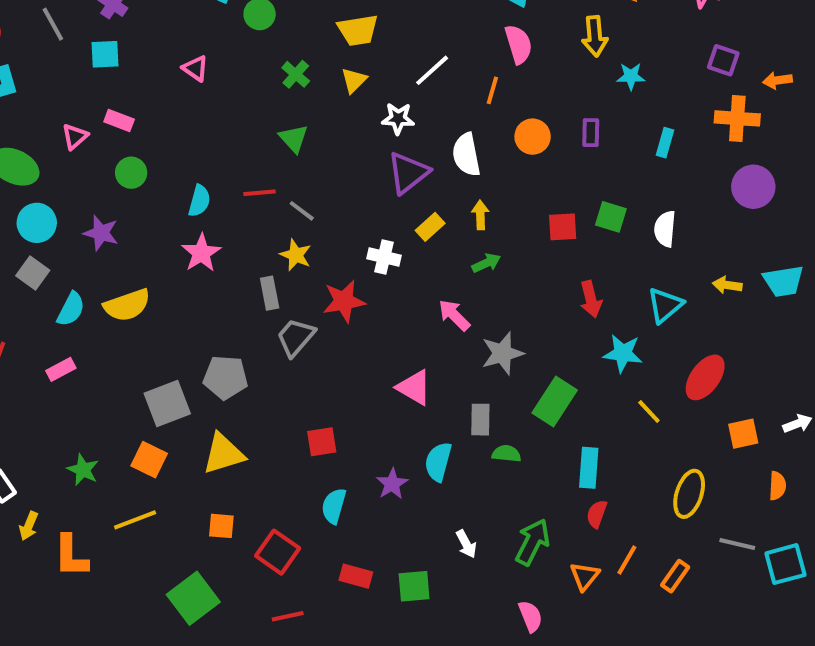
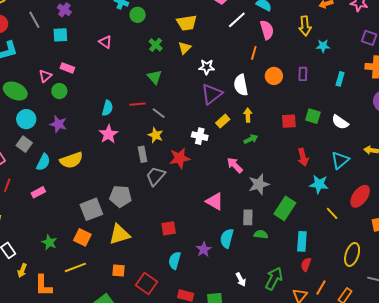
white line: (432, 70) -> (237, 20), moved
green circle: (131, 173) -> (59, 91), moved
white semicircle: (665, 229) -> (340, 122), turned -60

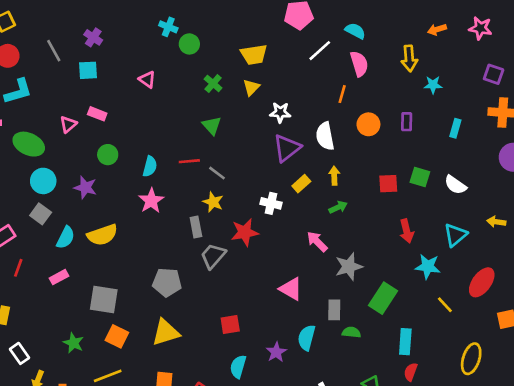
green circle: (59, 91) -> (108, 155), moved
gray square: (91, 209) -> (104, 299), moved, turned 30

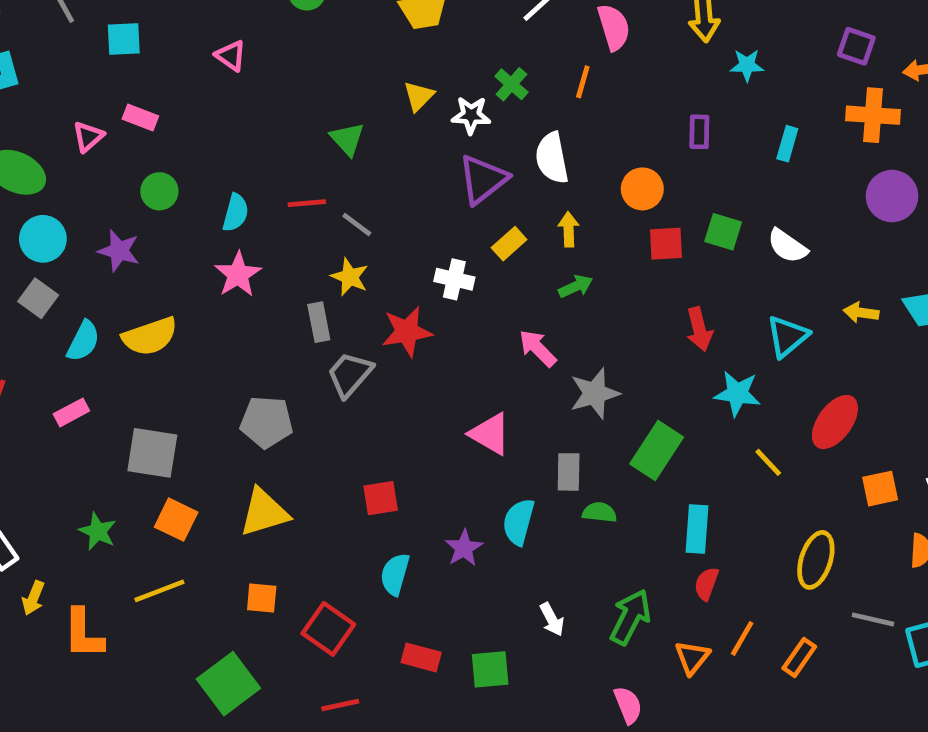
green cross: (213, 83) -> (511, 84), moved
yellow triangle: (251, 87) -> (419, 96), moved
orange circle: (368, 124) -> (642, 189), moved

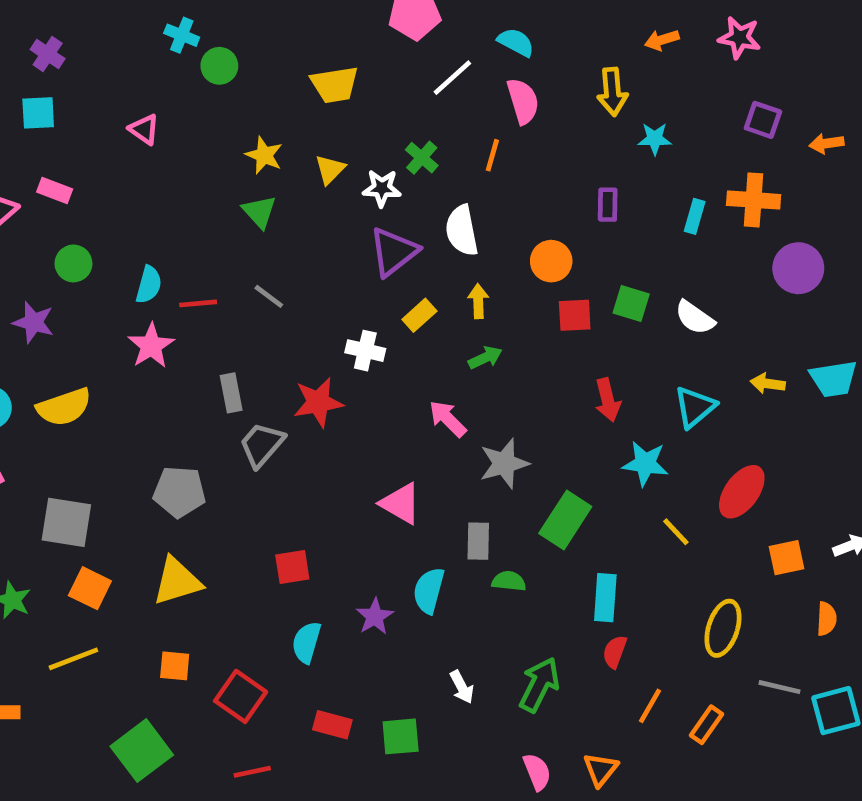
orange cross: (873, 115) -> (754, 200), moved
red line: (307, 203) -> (198, 303), moved
yellow star: (350, 277) -> (264, 155), moved
orange triangle: (692, 657) -> (601, 769), moved

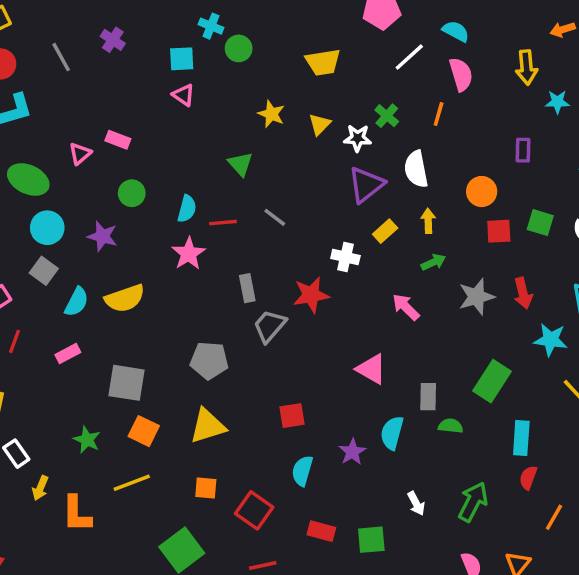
cyan square: (38, 113) -> (182, 59), moved
green triangle: (259, 212) -> (240, 164), moved
gray star: (504, 463) -> (476, 297), moved

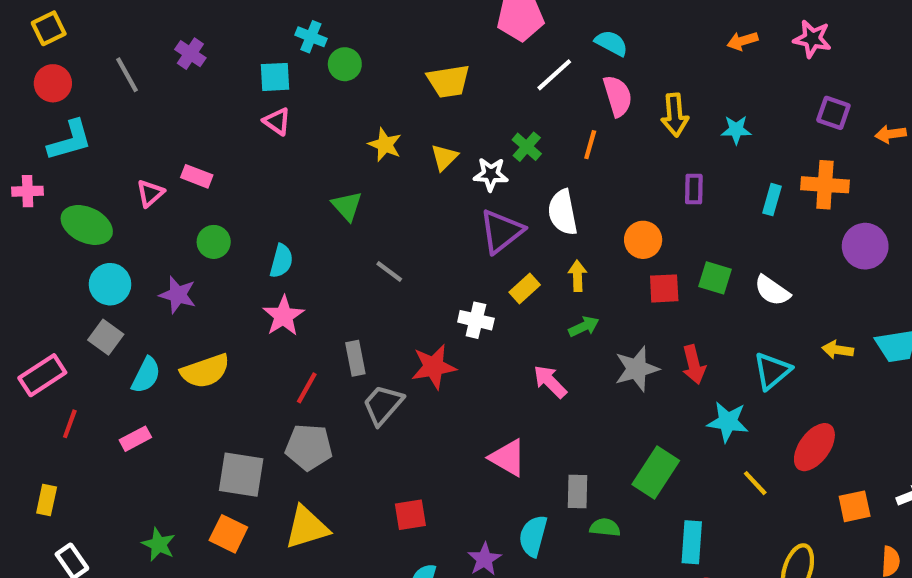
yellow arrow: (526, 67) -> (675, 115), moved
red line: (223, 223) -> (307, 388), moved, turned -56
gray square: (127, 383) -> (241, 475), moved

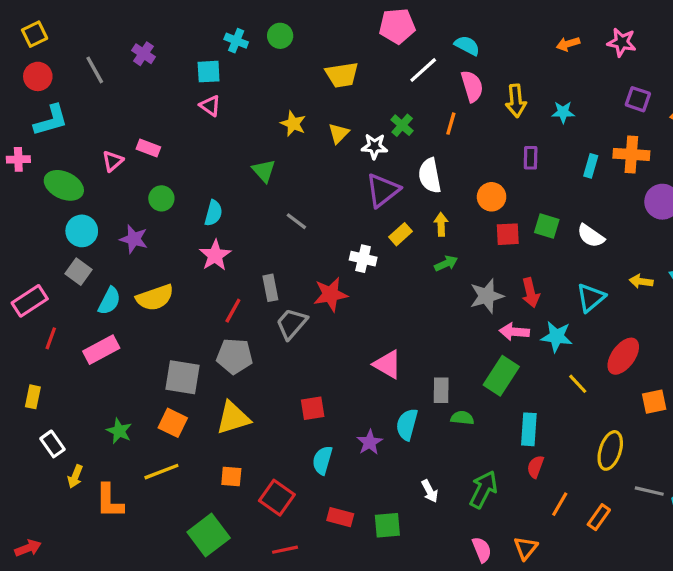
green circle: (345, 64) -> (280, 36), moved
pink arrow: (550, 382) -> (514, 332), moved, turned -40
pink rectangle: (135, 439) -> (101, 350), size x1.5

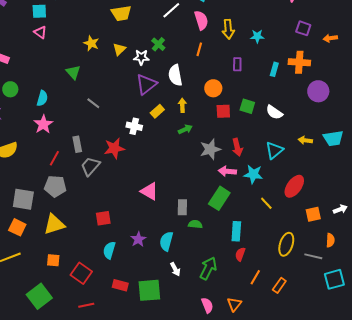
orange line: (451, 124) -> (199, 49), moved
cyan semicircle: (407, 424) -> (166, 241), moved
gray line: (649, 491) -> (313, 256), moved
green square: (387, 525) -> (149, 290), size x1.4

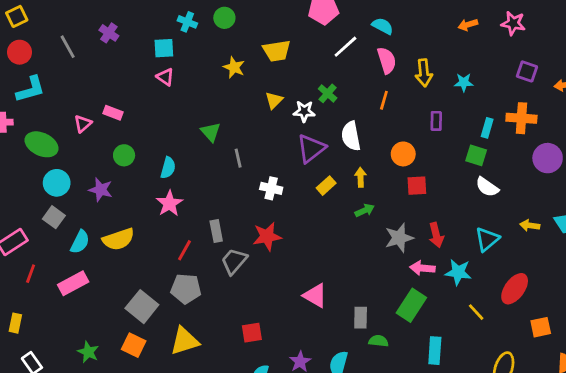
yellow star: (91, 43) -> (234, 67), moved
gray line: (93, 103) -> (238, 158), moved, turned 40
green square: (247, 106) -> (476, 155), moved
white cross: (134, 126) -> (271, 188), moved
gray square: (23, 199) -> (142, 307), turned 30

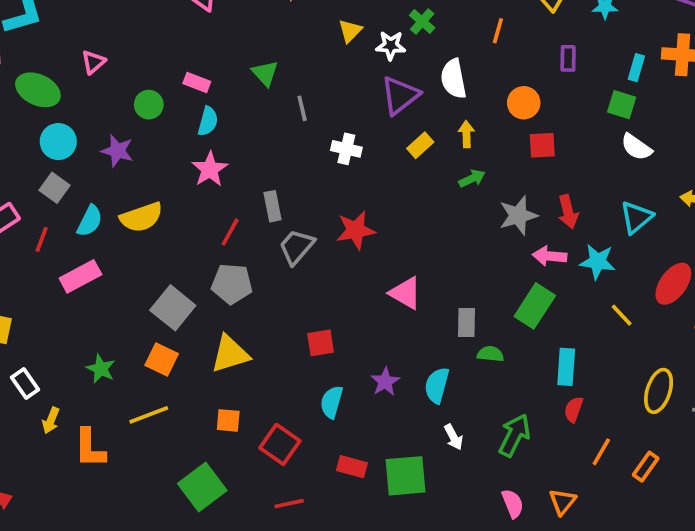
pink rectangle: (113, 113) -> (197, 82), moved
red star: (267, 236) -> (356, 230), moved
red line: (31, 274) -> (42, 239), moved

